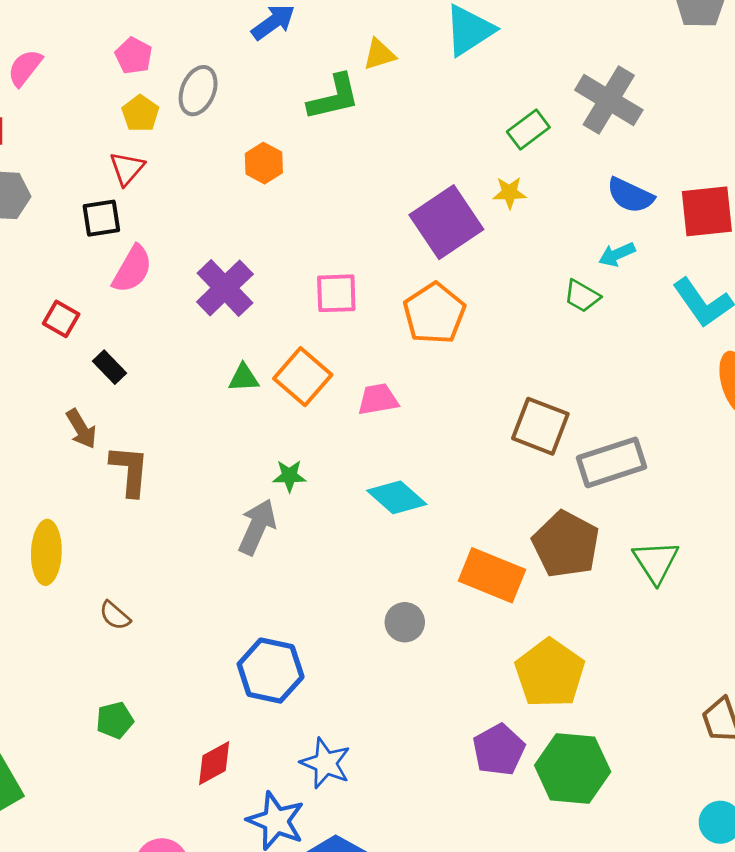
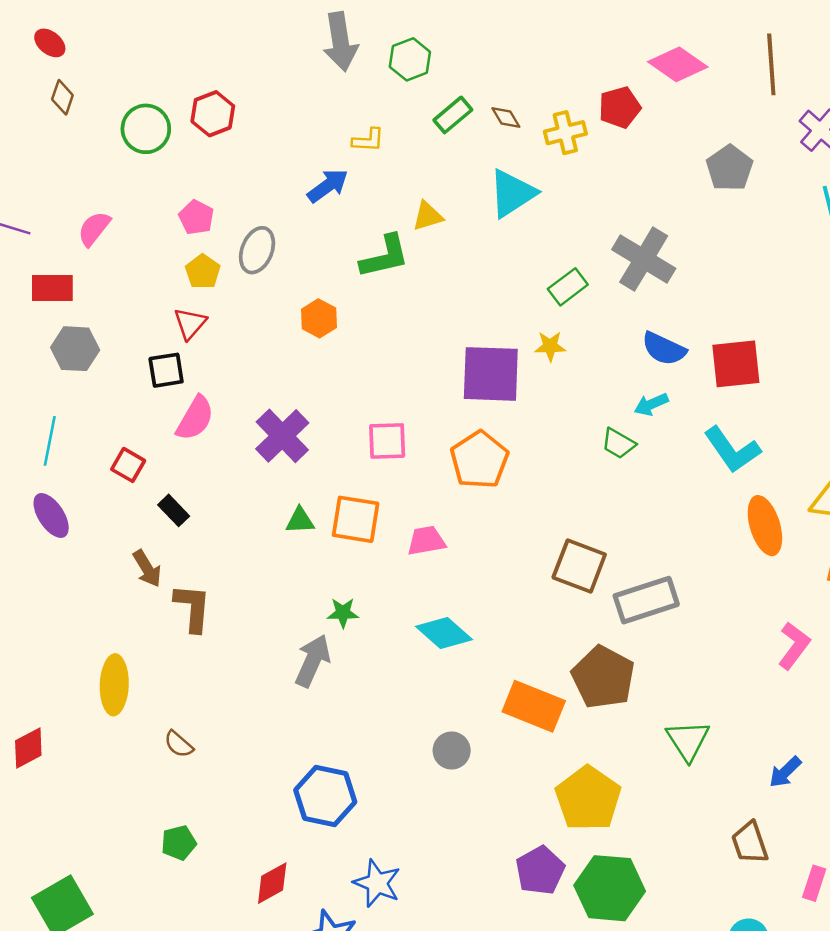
purple square: (446, 222) -> (491, 374), turned 36
orange square: (303, 377) -> (356, 519), turned -32
green triangle: (656, 562) -> (688, 740), moved

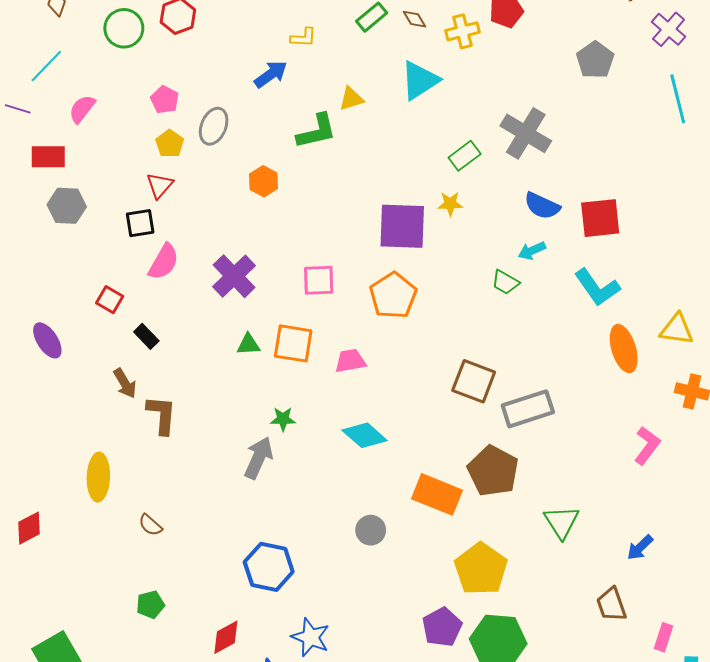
cyan line: (50, 441) -> (46, 66), moved, turned 33

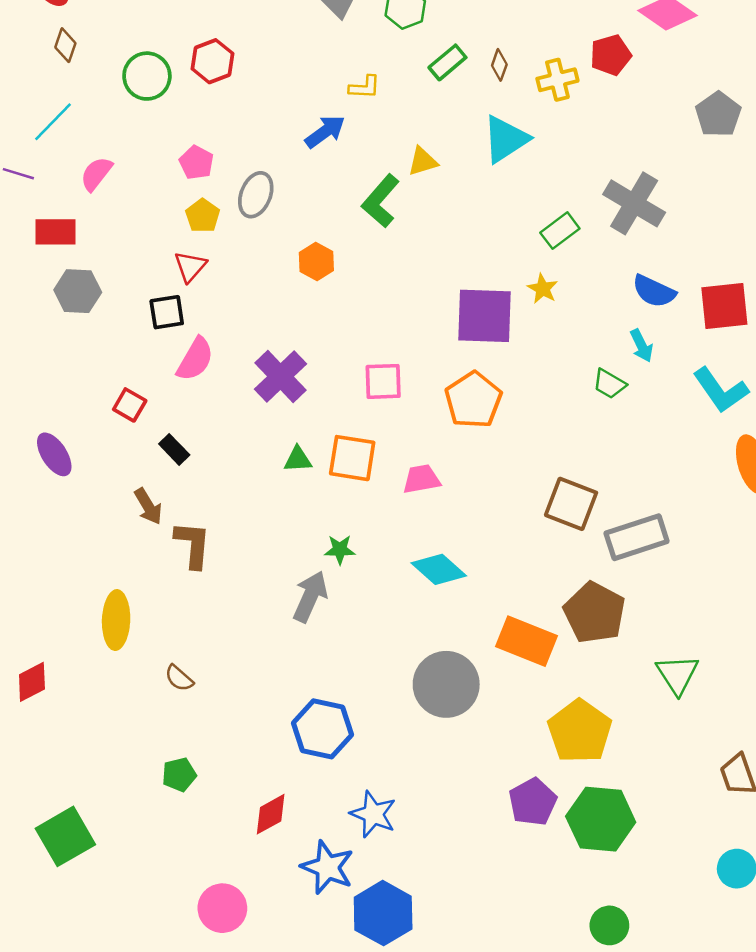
brown diamond: (415, 19) -> (499, 65), turned 50
green L-shape: (317, 131) -> (381, 201), turned 144
yellow star: (450, 204) -> (543, 289), turned 30
cyan arrow: (532, 251) -> (642, 346), turned -92
gray circle: (371, 530) -> (446, 684), size x1.8

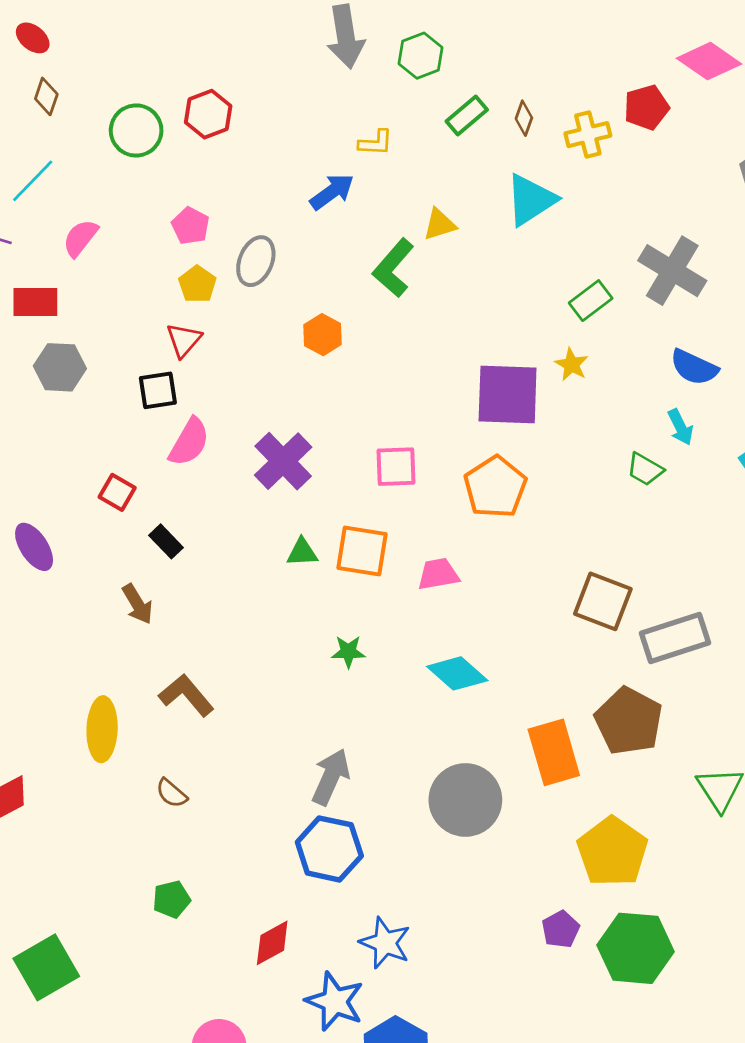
brown L-shape: (193, 545) -> (186, 695), moved, turned -45
gray arrow: (310, 597) -> (331, 777), moved
orange rectangle: (527, 641) -> (554, 752), turned 52
purple pentagon: (533, 802) -> (561, 929), size x0.7

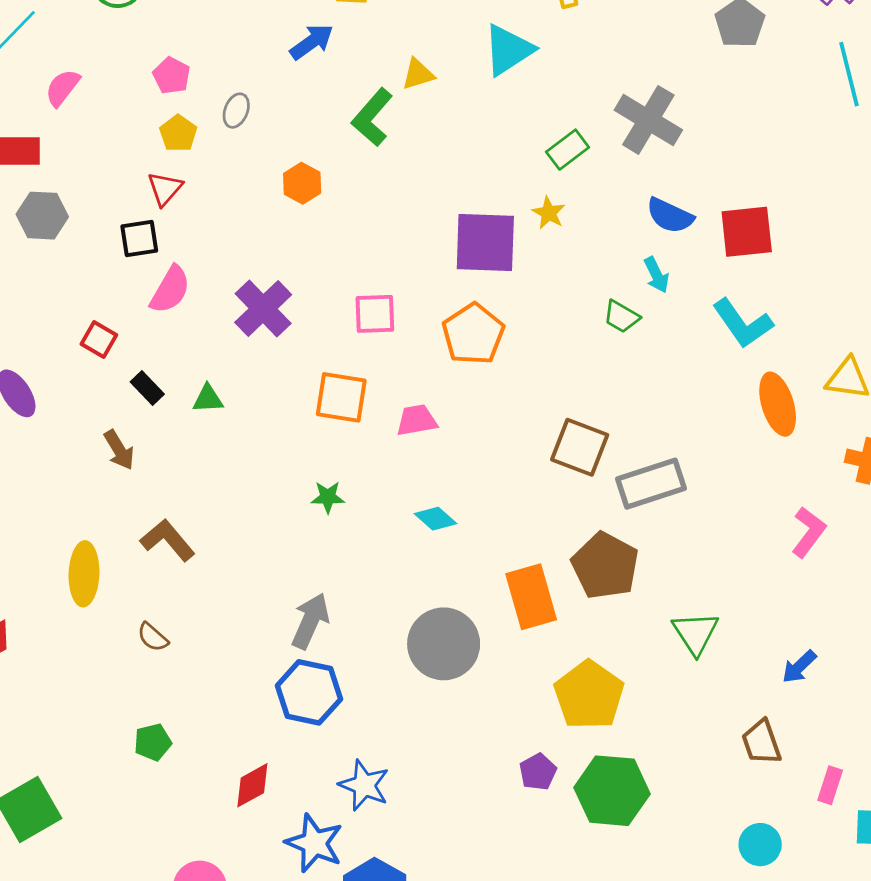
gray ellipse: (256, 261) -> (236, 111), size x0.7
green triangle: (302, 552) -> (208, 399), moved
cyan diamond: (457, 673) -> (436, 519), size x0.7

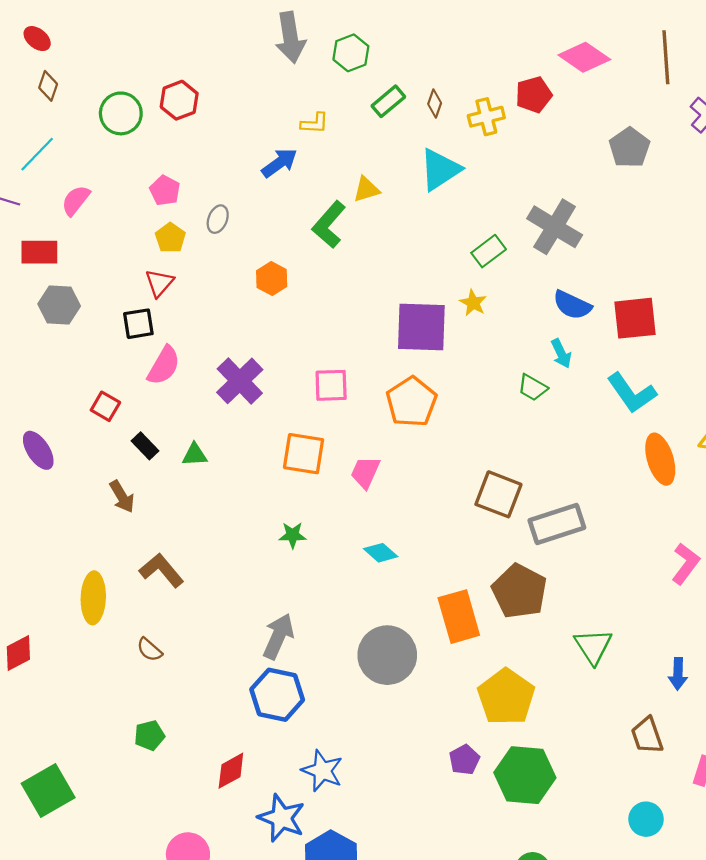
pink trapezoid: (417, 420) -> (365, 472), turned -56
blue arrow: (799, 667) -> (678, 674), turned -44

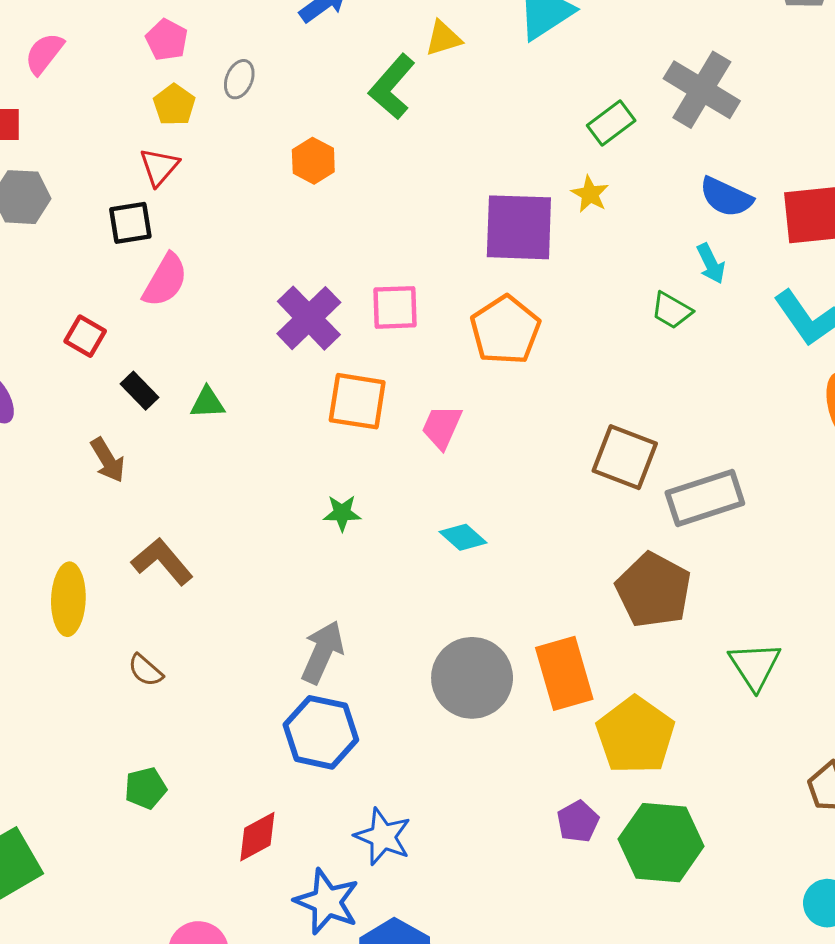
purple cross: (240, 381) -> (309, 318), moved
orange rectangle: (459, 617) -> (564, 673), moved

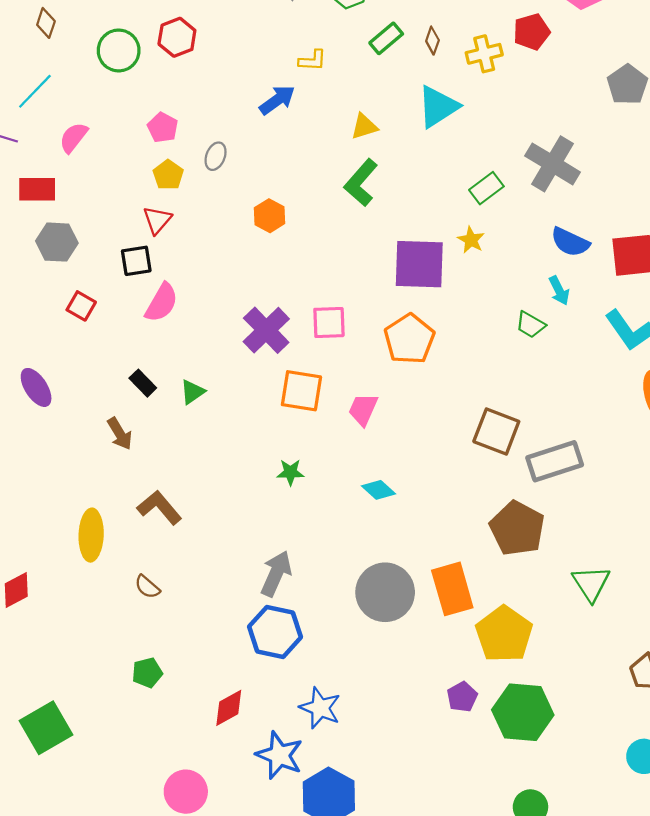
green L-shape: (392, 87) -> (361, 183), moved
red square: (85, 336) -> (81, 306), moved
green triangle: (207, 403) -> (192, 392), turned -32

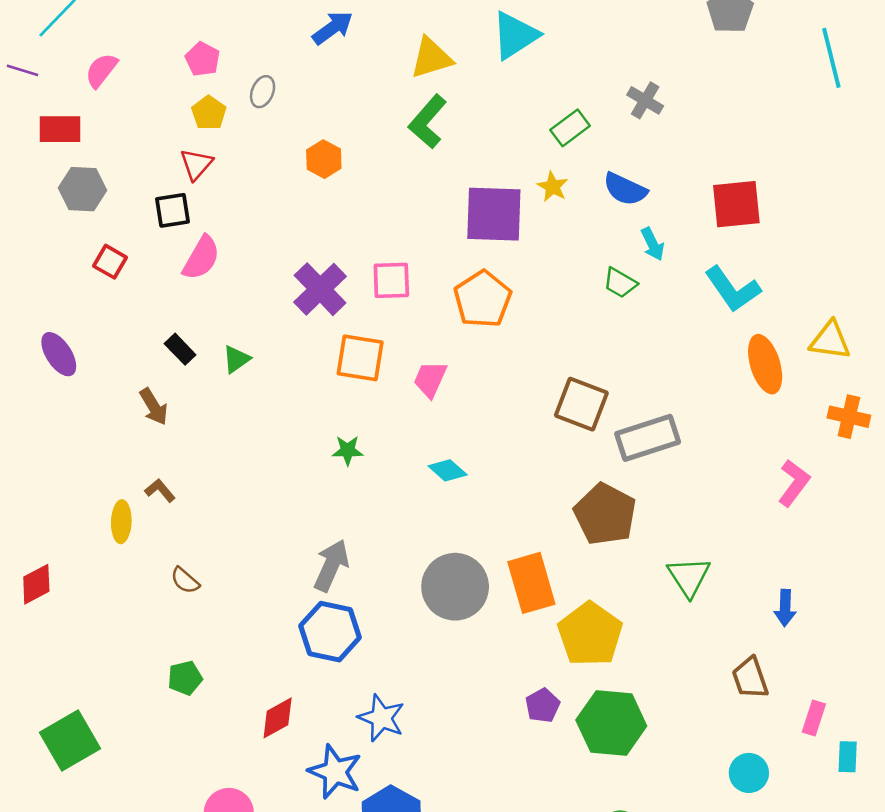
yellow triangle: (364, 126) -> (431, 58), size x1.4
gray cross: (552, 164) -> (645, 100), size x0.6
blue semicircle: (570, 242) -> (625, 189), moved
brown L-shape: (159, 507) -> (160, 490), moved, size x0.6
yellow ellipse: (91, 535) -> (121, 522), size x0.7

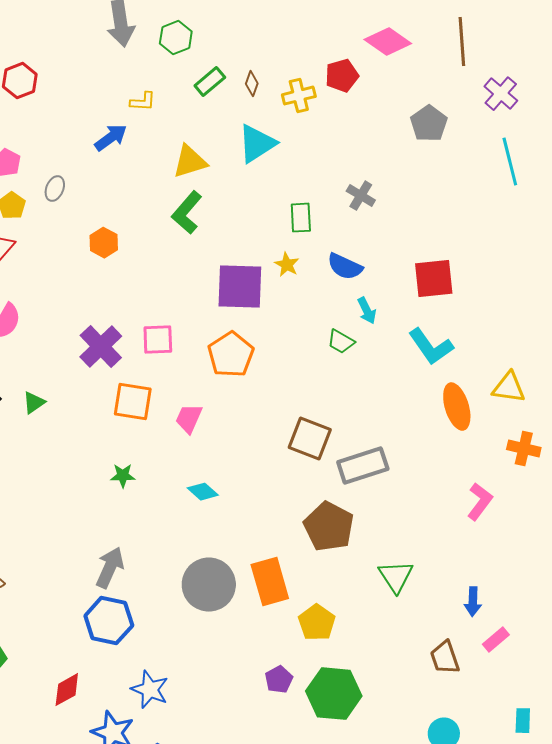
green rectangle: (570, 128) -> (301, 218), turned -56
yellow pentagon: (590, 634) -> (317, 623), size x0.7
pink rectangle: (814, 718) -> (496, 640), moved, turned 32

